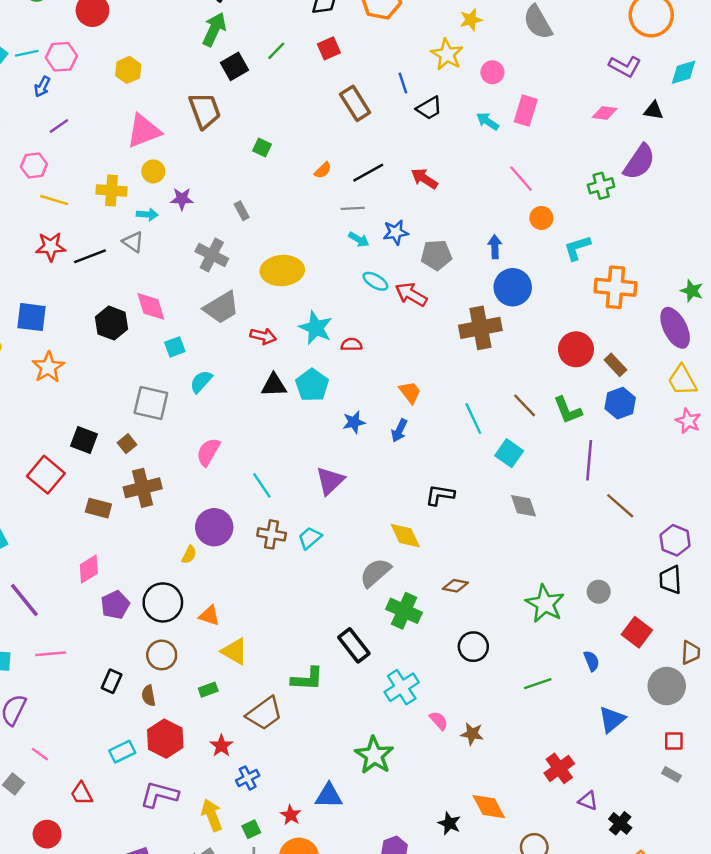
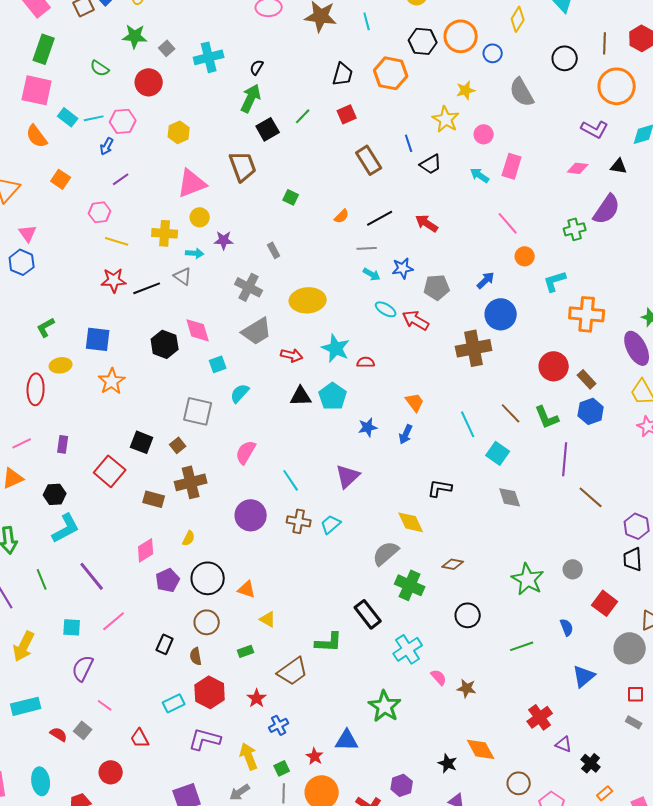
blue arrow: (495, 247) -> (486, 280), turned 48
yellow semicircle: (189, 555) -> (189, 538), moved
yellow triangle: (235, 651) -> (268, 619), size x0.7
pink line: (51, 654) -> (114, 621), turned -35

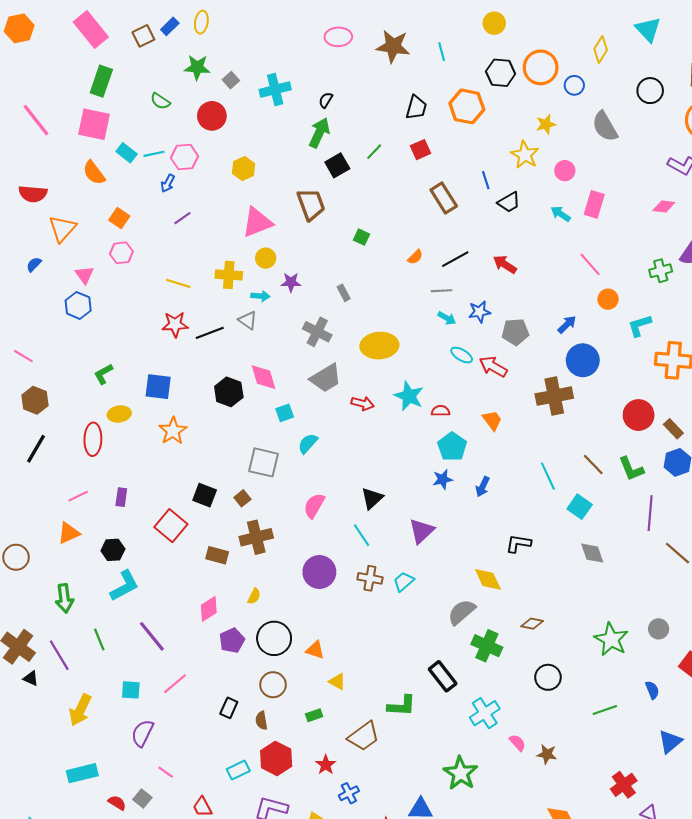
pink hexagon: (100, 212) -> (121, 253), moved
black triangle: (301, 396) -> (372, 498), moved, turned -40
cyan pentagon: (333, 396) -> (452, 447), moved
orange trapezoid: (415, 402) -> (492, 420), moved

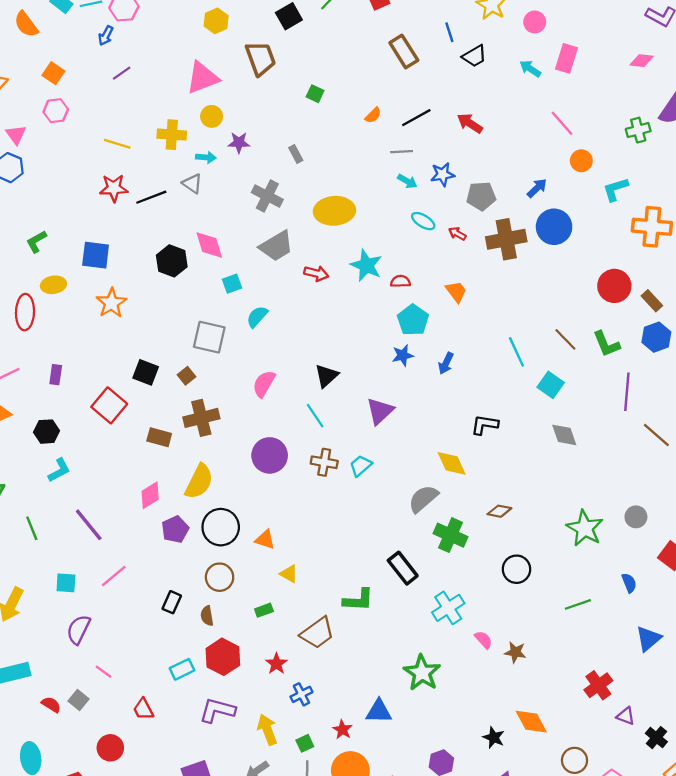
yellow hexagon: (244, 169) -> (216, 21), moved
red arrow: (493, 367) -> (457, 234), size x0.6
brown cross: (554, 396) -> (506, 239), moved
cyan L-shape: (124, 586) -> (59, 470), size x0.7
yellow semicircle: (254, 596) -> (199, 482), size x2.0

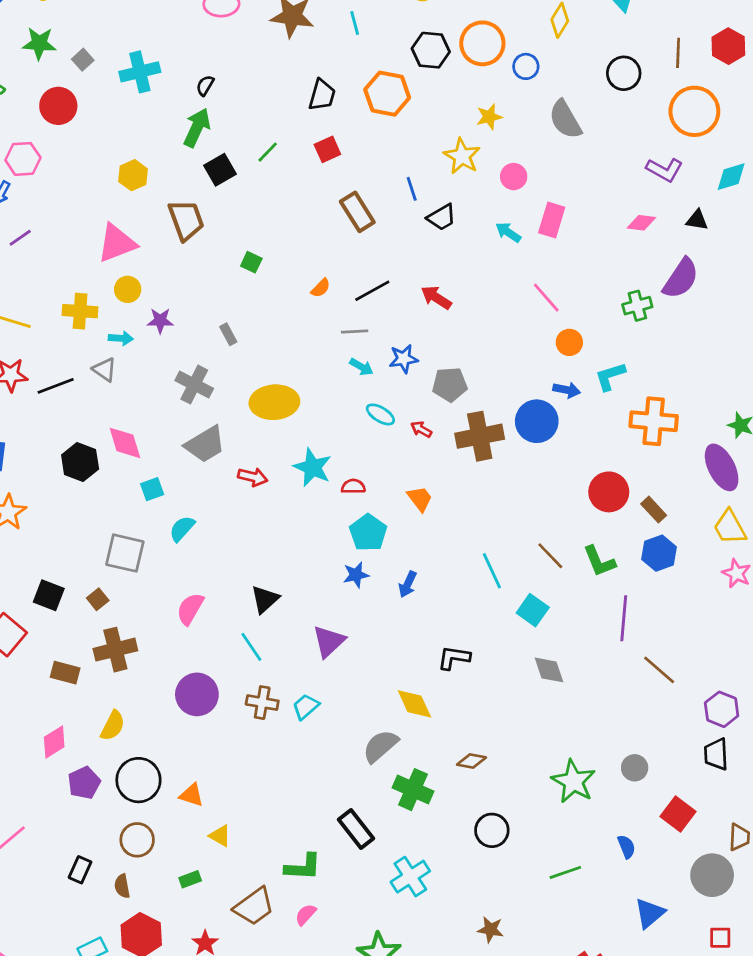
blue arrow: (537, 188) -> (567, 390), moved, turned 55
yellow semicircle: (199, 482) -> (113, 726), size x0.7
pink semicircle: (483, 640) -> (306, 915), moved, turned -96

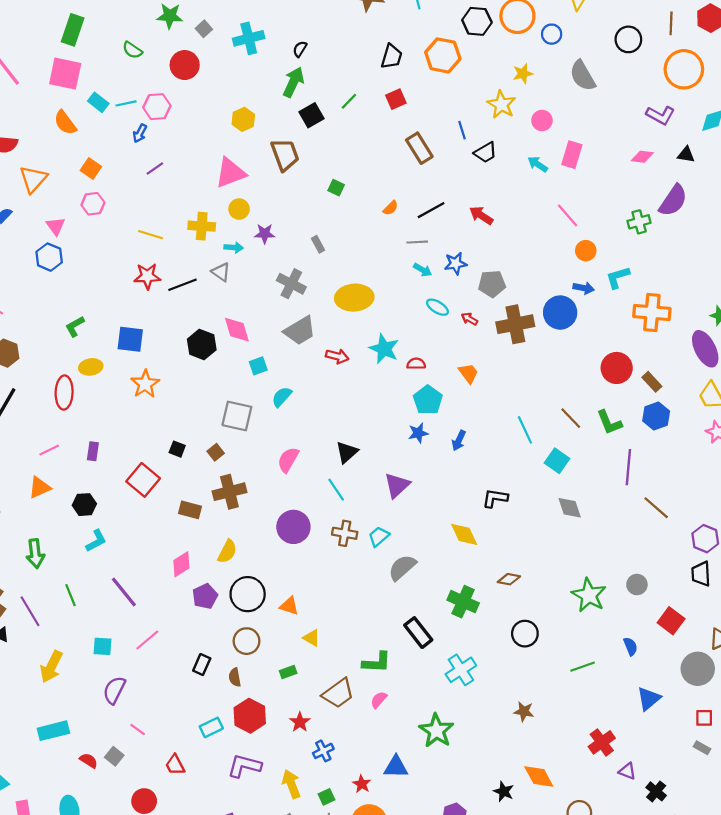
black square: (49, 595) -> (177, 449), size x0.7
gray semicircle: (380, 746) -> (402, 567), moved

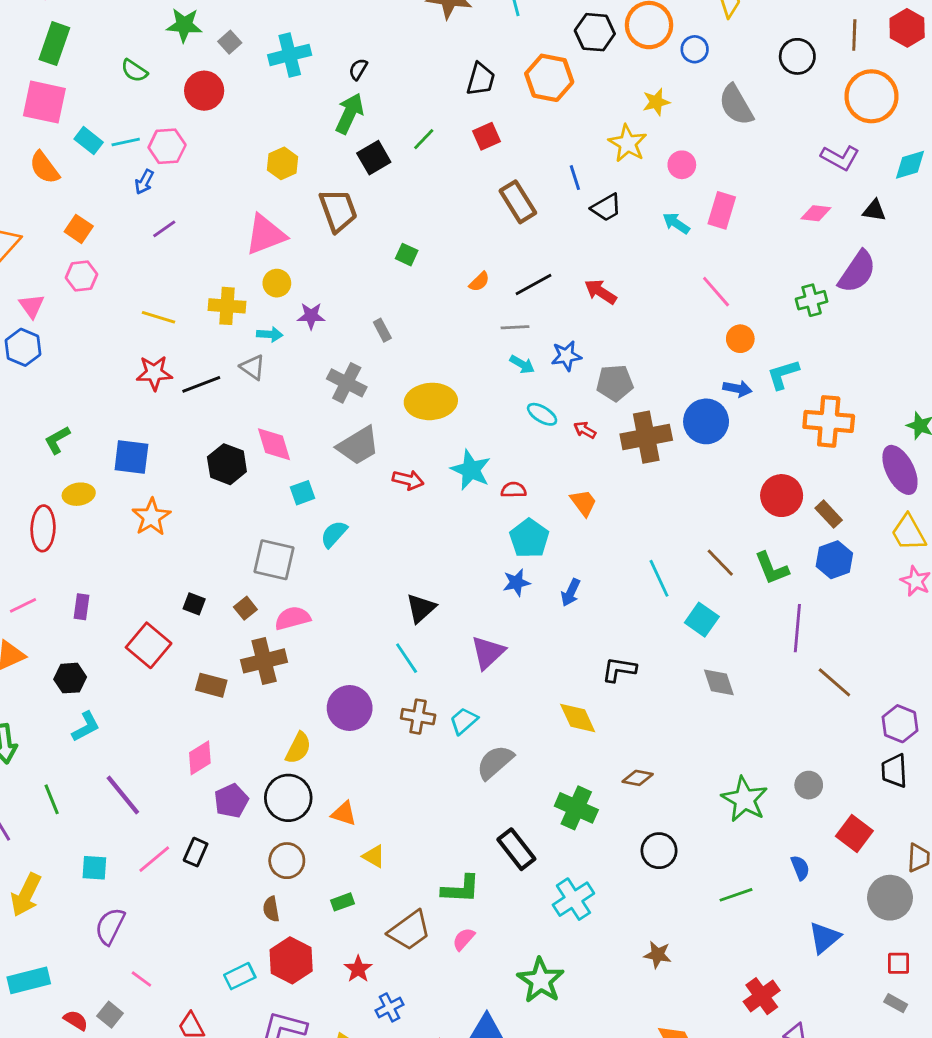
pink semicircle: (288, 460) -> (293, 618), moved, turned 45
yellow semicircle: (227, 551) -> (298, 748), moved
black rectangle: (202, 665) -> (196, 852), moved

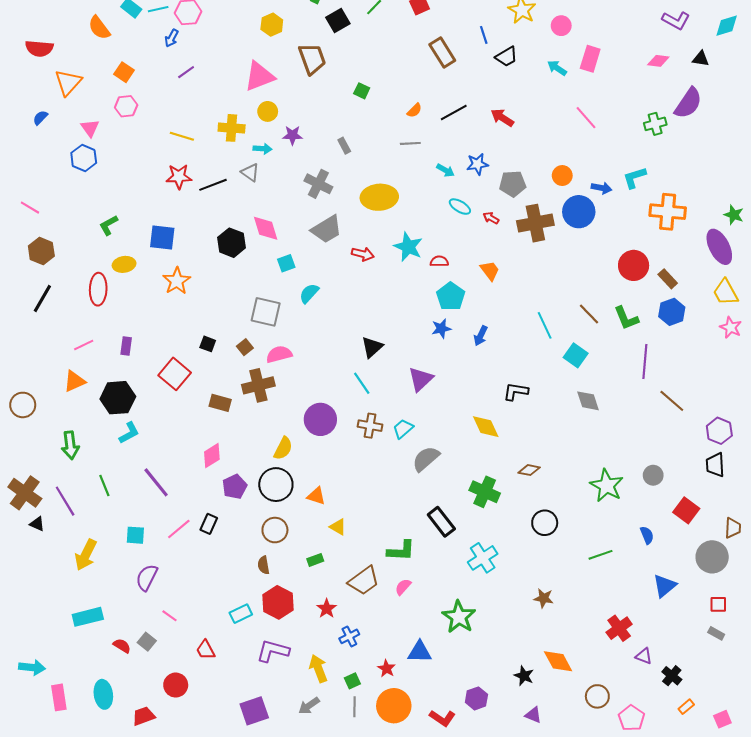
gray line: (515, 327) -> (410, 143), moved
orange circle: (740, 339) -> (562, 176), moved
black hexagon: (70, 678) -> (118, 398), size x1.5

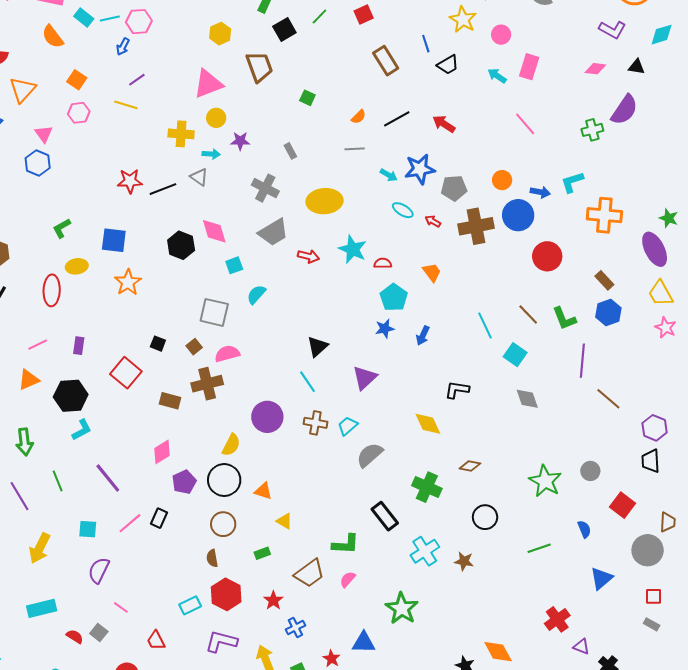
yellow line: (182, 136) -> (126, 105), moved
blue star: (477, 164) -> (420, 169), size x1.4
red circle: (634, 265) -> (547, 256), moved
brown star: (544, 598) -> (464, 561), moved

